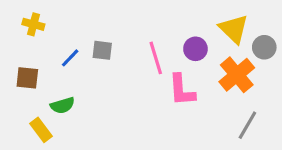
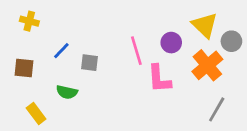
gray square: (102, 50) -> (90, 63), moved
green semicircle: (62, 105) -> (67, 92), moved, turned 30

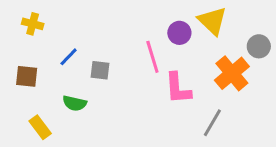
yellow triangle: (205, 25) -> (212, 21), moved
purple circle: (171, 43) -> (179, 33), moved
gray line: (217, 109) -> (212, 123), moved

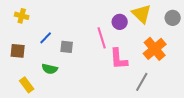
gray circle: (259, 46) -> (173, 18), moved

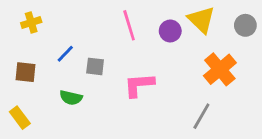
yellow cross: (22, 16) -> (31, 22), turned -32
pink line: (102, 38) -> (129, 25), moved
pink L-shape: (119, 59) -> (139, 85), moved, turned 90
yellow rectangle: (27, 85) -> (20, 118), moved

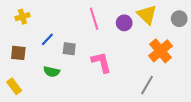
pink L-shape: (139, 85) -> (101, 62), turned 80

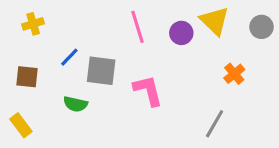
gray square: (69, 49) -> (101, 71), size x1.5
orange cross: (161, 51) -> (234, 74), size x0.6

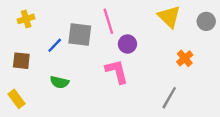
purple circle: (181, 33) -> (127, 44), moved
gray square: (101, 71) -> (80, 34), moved

